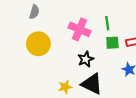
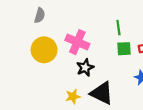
pink cross: (80, 29) -> (77, 42), moved
black star: (86, 59) -> (85, 68), moved

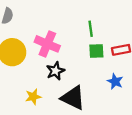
yellow star: (73, 96) -> (33, 97), moved

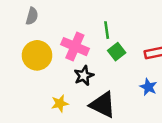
green line: (91, 29) -> (107, 30), moved
green square: (96, 51) -> (117, 52), moved, turned -35

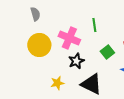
gray semicircle: (32, 16) -> (35, 14), turned -32
green square: (117, 52) -> (107, 52), moved

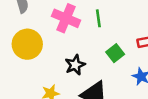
pink cross: (69, 38) -> (66, 18), moved

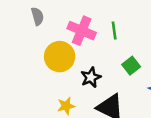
yellow circle: (27, 44) -> (60, 57), moved

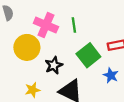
green square: (131, 66) -> (88, 55), size x1.5

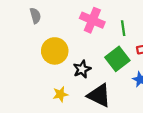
pink cross: (46, 25) -> (92, 20), moved
green line: (74, 25) -> (123, 28), moved

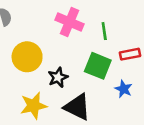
green square: (117, 59) -> (98, 66), turned -30
yellow star: (60, 94) -> (34, 106), size x1.5

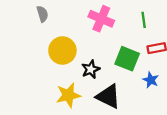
green line: (104, 31) -> (144, 20), moved

